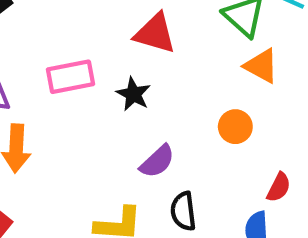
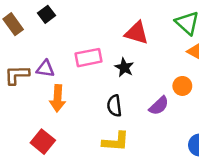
purple semicircle: (157, 161) -> (159, 106), moved
black semicircle: (183, 211) -> (114, 106), moved

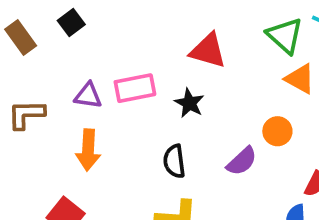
purple triangle: (45, 69) -> (88, 96), moved

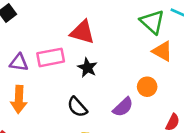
red triangle: (208, 51) -> (82, 32), moved
black semicircle: (174, 161) -> (77, 107), turned -35

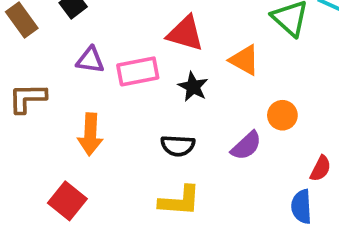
orange triangle: (162, 51) -> (244, 60), moved
purple triangle: (19, 63) -> (90, 60), moved
black semicircle: (77, 107) -> (178, 146), turned -45

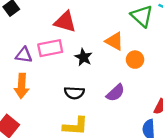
red triangle: (185, 33) -> (65, 22), moved
purple triangle: (90, 60) -> (24, 55), moved
orange circle: (282, 115) -> (135, 60), moved

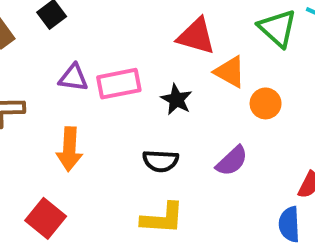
red triangle: (65, 22) -> (196, 36), moved
purple triangle: (24, 55) -> (73, 78), moved

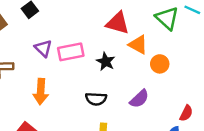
purple triangle: (73, 78) -> (43, 48), turned 36

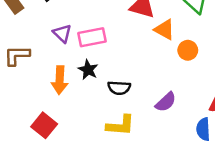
black star: (106, 62) -> (88, 70), moved
purple semicircle: (139, 99) -> (166, 102), moved

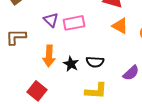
orange triangle: (164, 30) -> (120, 26), moved
black star: (88, 70) -> (71, 64), moved

